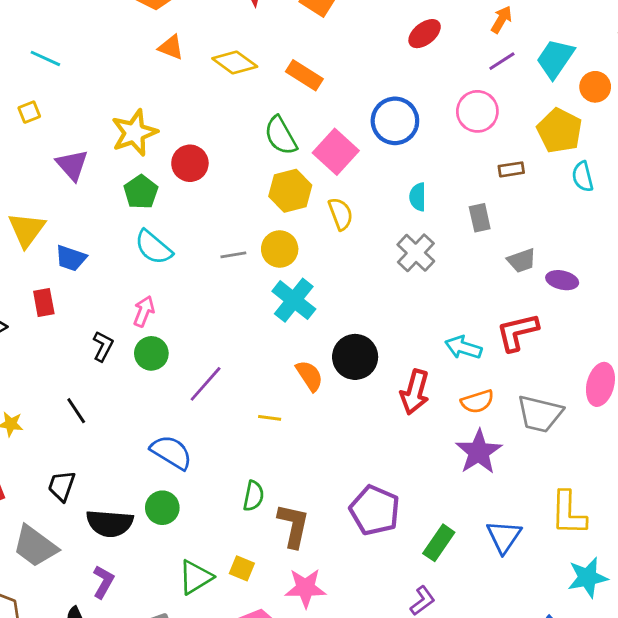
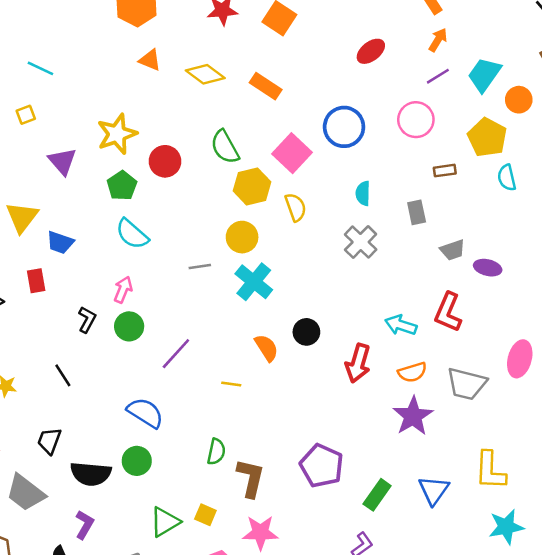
green semicircle: (281, 136) -> (225, 147), moved
gray line: (233, 255) -> (200, 267), moved
red L-shape: (517, 332) -> (448, 312), turned -54
black circle: (355, 357) -> (306, 332), size x0.7

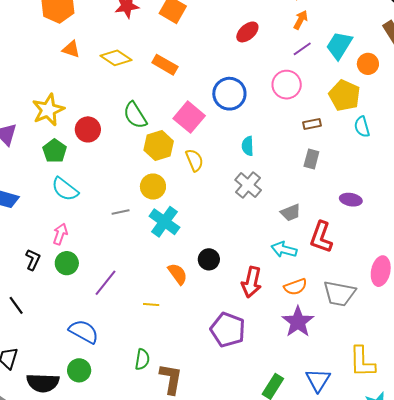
gray rectangle: (417, 212) -> (311, 159), moved, turned 30
gray trapezoid: (453, 250) -> (291, 213), moved
purple pentagon: (322, 466) -> (228, 330), moved

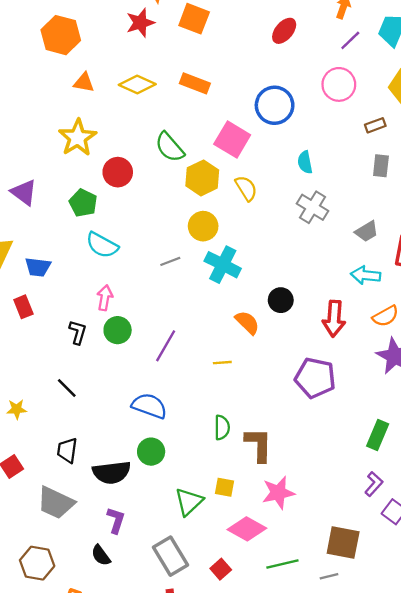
yellow star: (48, 110) -> (77, 138), moved

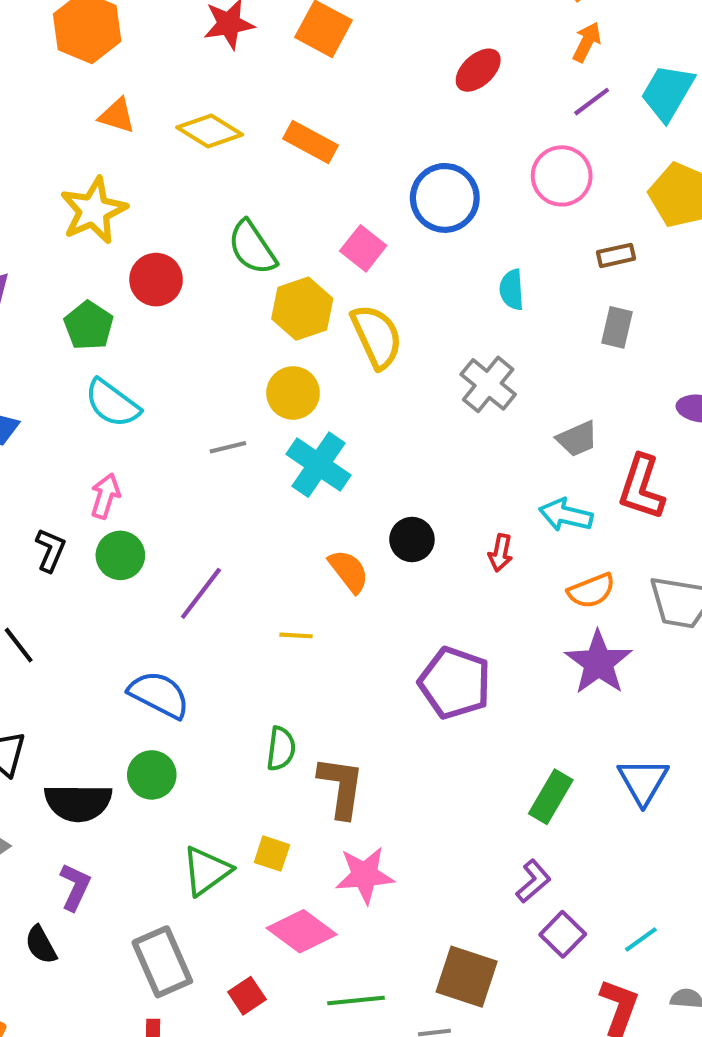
pink square: (232, 140) -> (363, 248), size x0.7
cyan semicircle: (305, 162) -> (512, 290), moved
yellow semicircle: (246, 188) -> (377, 336), size x1.4
red arrow: (334, 319) -> (500, 553), moved, size x0.6

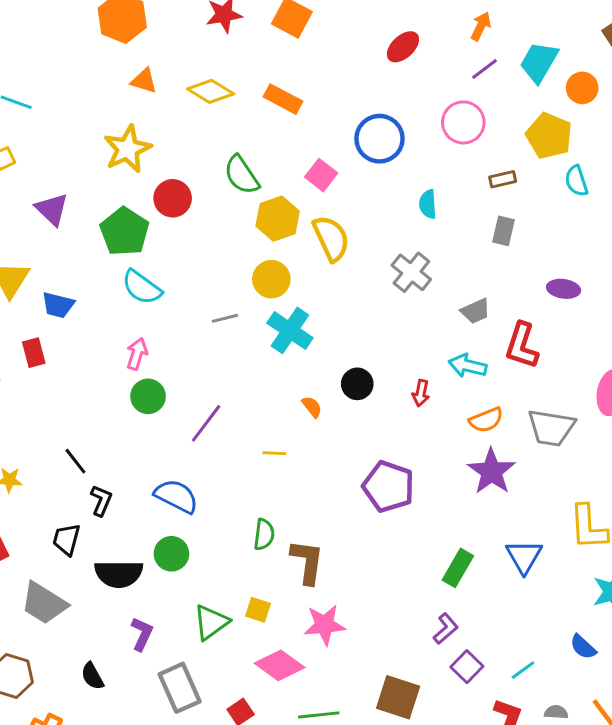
green pentagon: (89, 326) -> (125, 232), size x1.4
black L-shape: (50, 550) -> (101, 500), moved
orange semicircle: (349, 571) -> (312, 407), size x0.7
purple L-shape: (75, 887) -> (142, 634), moved

